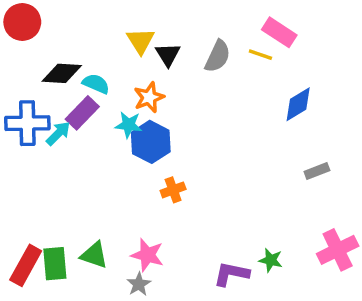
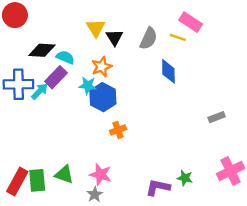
blue diamond: (298, 104) -> (168, 71), moved, turned -60

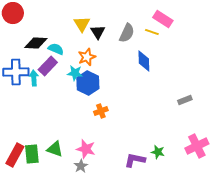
cyan arrow: (40, 91) -> (34, 78), turned -49

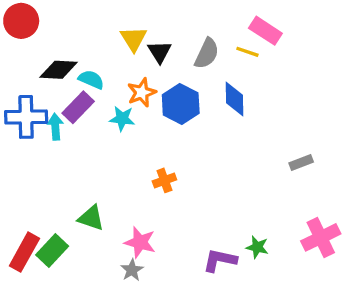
blue hexagon: (88, 83) -> (181, 104), moved
green triangle: (55, 149) -> (91, 218), moved
green rectangle: (32, 154) -> (52, 250), turned 48

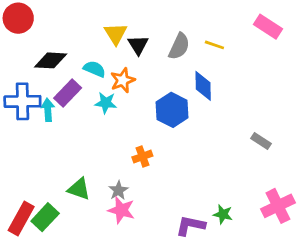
pink rectangle: (265, 31) -> (268, 27), moved
cyan semicircle: (91, 80) -> (94, 69), moved
blue hexagon: (181, 104) -> (172, 110), moved
gray rectangle: (301, 163) -> (261, 141), turned 54
gray star: (132, 270) -> (118, 190), moved

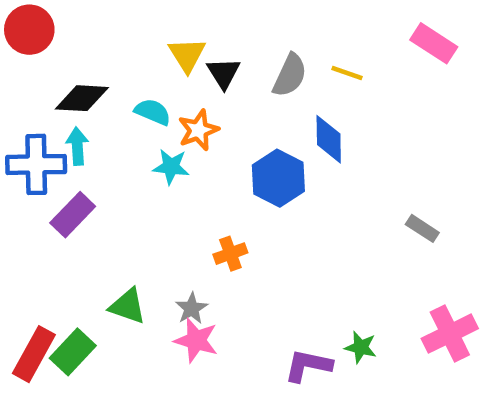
purple rectangle: (68, 93) -> (73, 215), moved
cyan arrow: (48, 110) -> (77, 146), moved

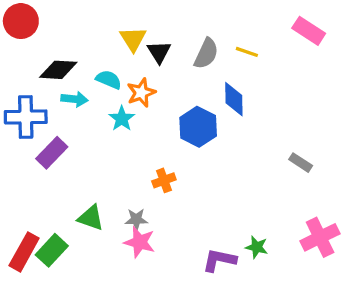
cyan arrow: (77, 146) -> (75, 99), moved, turned 100
cyan star: (171, 167) -> (122, 119), turned 30
gray star: (192, 308) -> (136, 219), turned 30

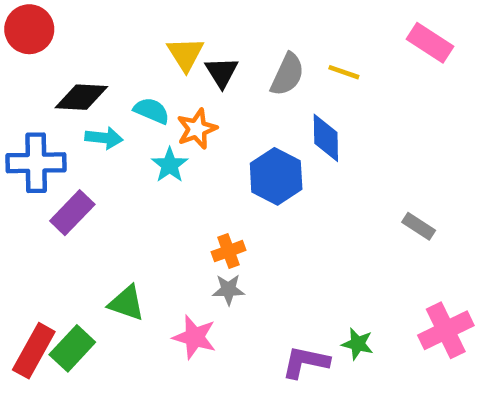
gray star: (136, 219) -> (228, 290), moved

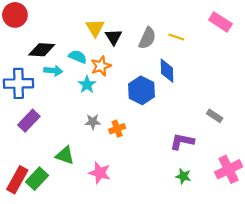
purple rectangle: (72, 213) -> (29, 121), moved
gray star: (228, 290) -> (93, 122), moved
purple L-shape: (305, 362) -> (182, 141), moved

